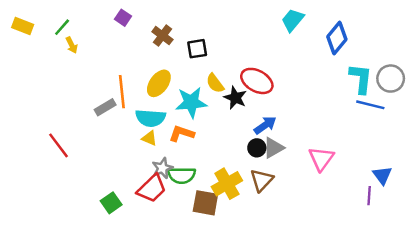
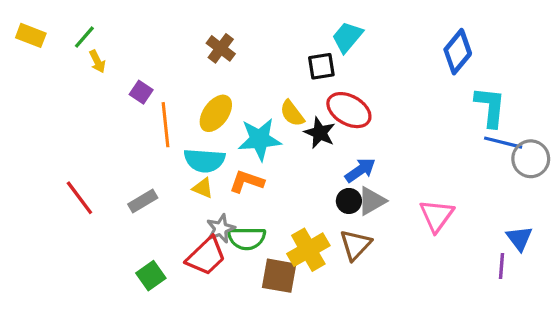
purple square: (123, 18) -> (141, 92), moved
cyan trapezoid: (293, 20) -> (347, 37), moved
black square: (197, 49) -> (321, 66), moved
gray circle: (391, 79) -> (531, 159), moved
gray rectangle: (105, 107) -> (143, 201), moved

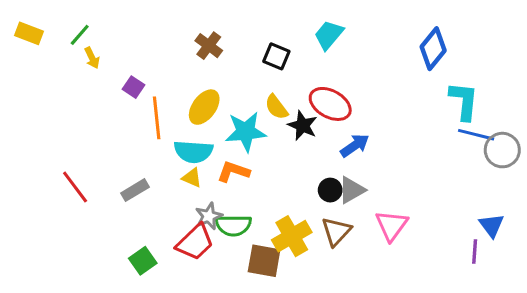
black square: (321, 66) -> (276, 56), moved, turned 32
blue arrow: (360, 170) -> (355, 145), moved
pink triangle: (437, 216) -> (392, 225), moved

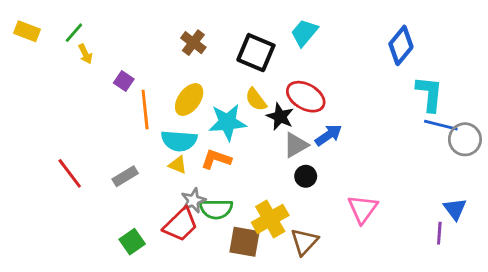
black square: (276, 56) -> (256, 53), size x1.5
gray triangle: (352, 190) -> (296, 145), moved
brown triangle: (336, 232) -> (304, 242), moved

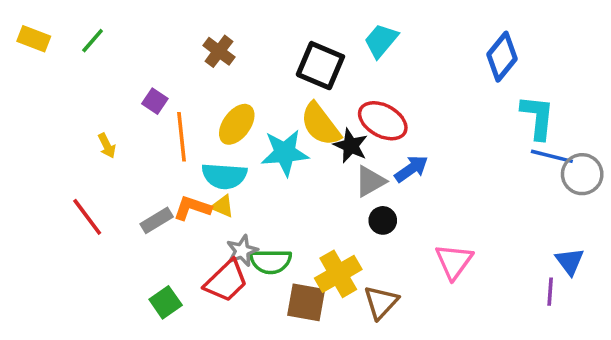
brown cross: (193, 43) -> (219, 51), moved
yellow arrow: (85, 54) -> (107, 146), moved
yellow semicircle: (256, 99) -> (320, 124), size x1.5
orange L-shape: (216, 159) -> (192, 208), moved

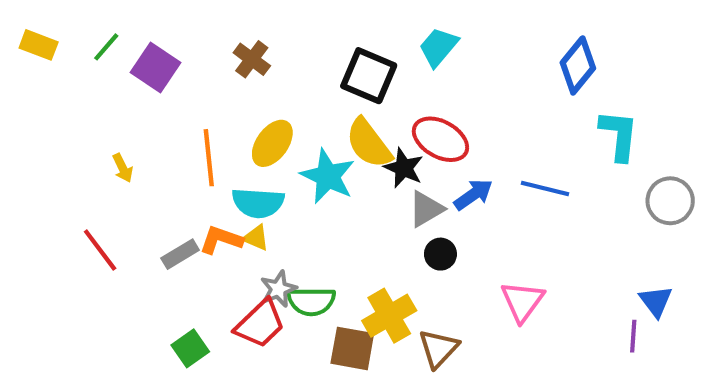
purple square: (155, 101) -> (155, 67), moved, size x1.6
cyan star: (285, 153) -> (328, 176), turned 30
blue line: (552, 156) -> (545, 188), moved

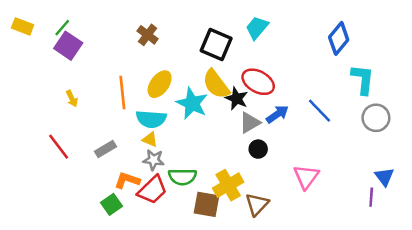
purple square: (155, 67) -> (68, 46), moved
blue line: (545, 188) -> (319, 111), turned 32
gray circle: (670, 201) -> (376, 118), moved
orange L-shape: (221, 240) -> (127, 180), moved
gray star: (278, 289) -> (154, 160), moved, turned 30

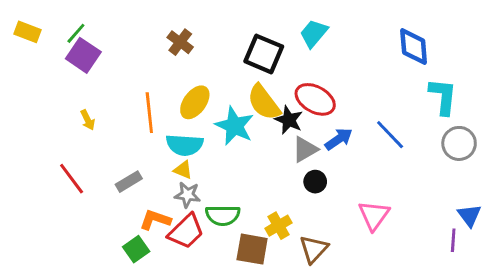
blue diamond: (339, 38) -> (414, 47), turned -44
yellow cross: (228, 185) -> (278, 226), size x0.7

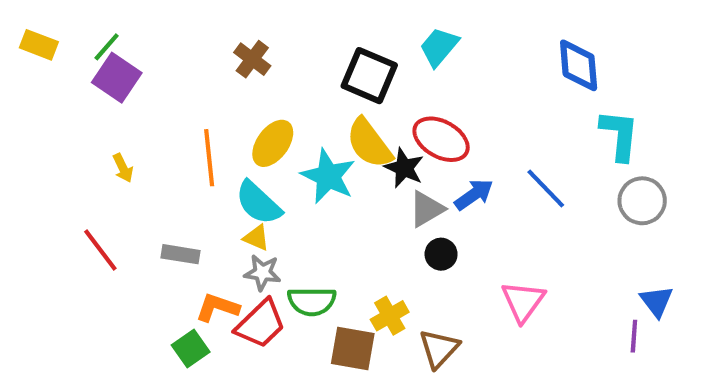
cyan semicircle: (185, 145) -> (258, 203), turned 39
gray rectangle: (129, 182) -> (180, 254), turned 40

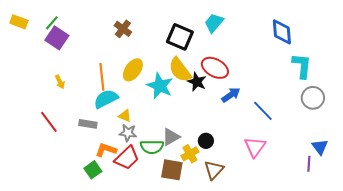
blue line: (546, 188) -> (263, 111), moved
cyan semicircle: (258, 203) -> (106, 99), moved, turned 110
gray triangle: (427, 209) -> (171, 137), moved
black circle: (441, 254) -> (206, 141), moved

